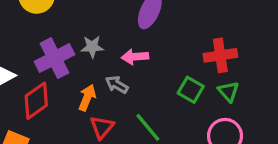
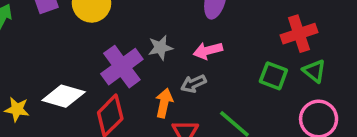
gray arrow: (117, 85) -> (193, 84), turned -45

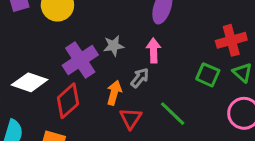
pink arrow: (208, 51) -> (154, 50), turned 100
gray arrow: (193, 84) -> (140, 78), turned 150

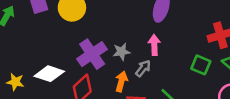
gray star: (114, 46) -> (122, 52), moved

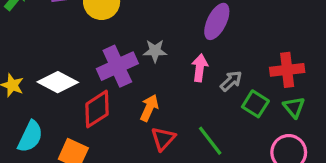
gray star: (122, 52) -> (155, 51), moved
gray arrow: (143, 68) -> (231, 81), moved

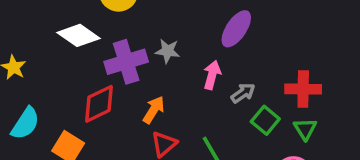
white diamond: (58, 82) -> (79, 35), moved

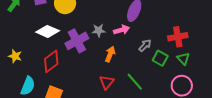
pink arrow: (212, 75) -> (122, 30), moved, turned 70
red diamond: (99, 104) -> (51, 61), moved
orange arrow: (154, 110) -> (110, 54), moved

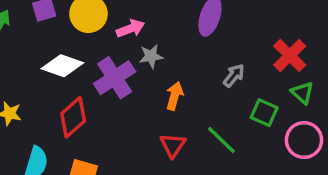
pink arrow: (122, 30) -> (130, 29), moved
red cross: (178, 37) -> (290, 55), turned -30
green square: (160, 58) -> (264, 113), moved

